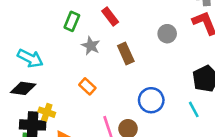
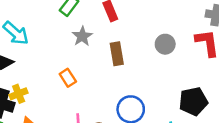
yellow cross: (47, 112) -> (19, 94), turned 35

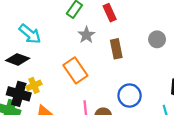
orange rectangle: (68, 78) -> (75, 70), size x1.6

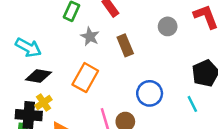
black diamond: (18, 59) -> (38, 76), moved
orange rectangle: (75, 70) -> (85, 78), turned 75

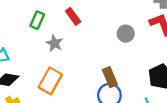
brown rectangle: (125, 45) -> (110, 77), moved

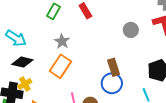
gray star: (54, 43) -> (62, 41), moved

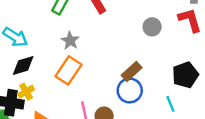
black diamond: (22, 62) -> (23, 66), turned -30
brown rectangle: (114, 67) -> (132, 71), turned 66

